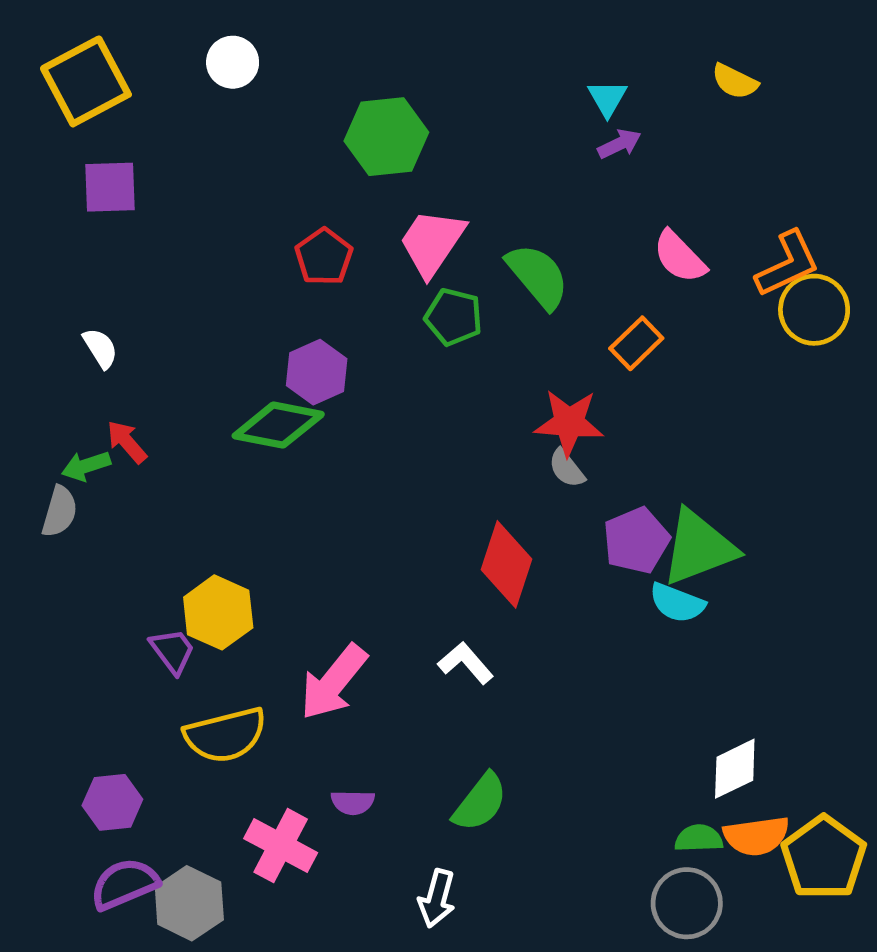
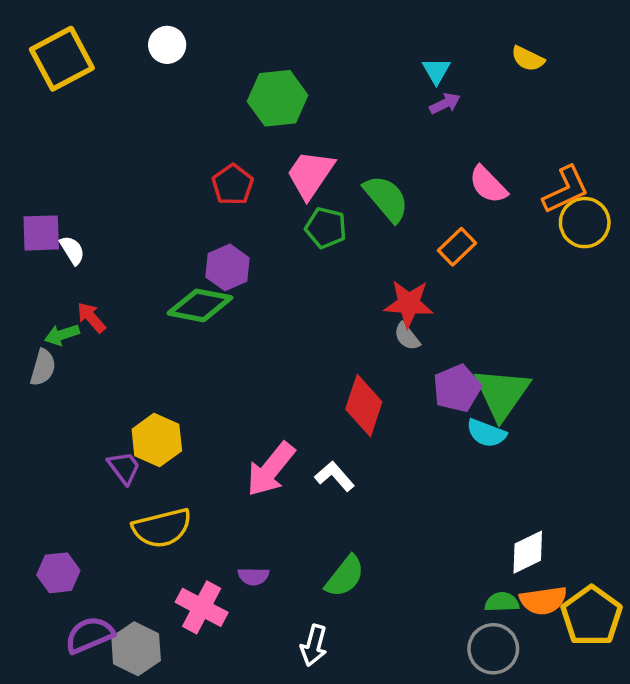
purple square: (110, 187) -> (41, 233), moved
green triangle: (699, 548) -> (502, 393), turned -34
pink arrow: (333, 682) -> (271, 469), moved
purple hexagon: (112, 802) -> (58, 573), moved

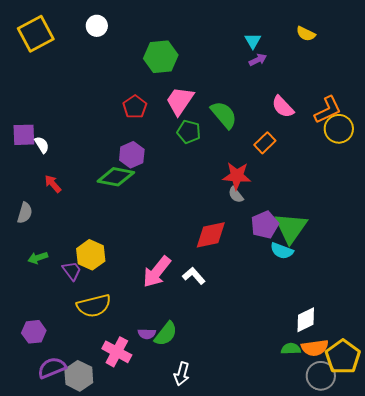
green arrow: (62, 335) -> (38, 258), moved
red diamond: (364, 405) -> (211, 235), turned 60
green semicircle: (345, 576) -> (166, 334), moved
gray circle: (493, 649) -> (321, 376), moved

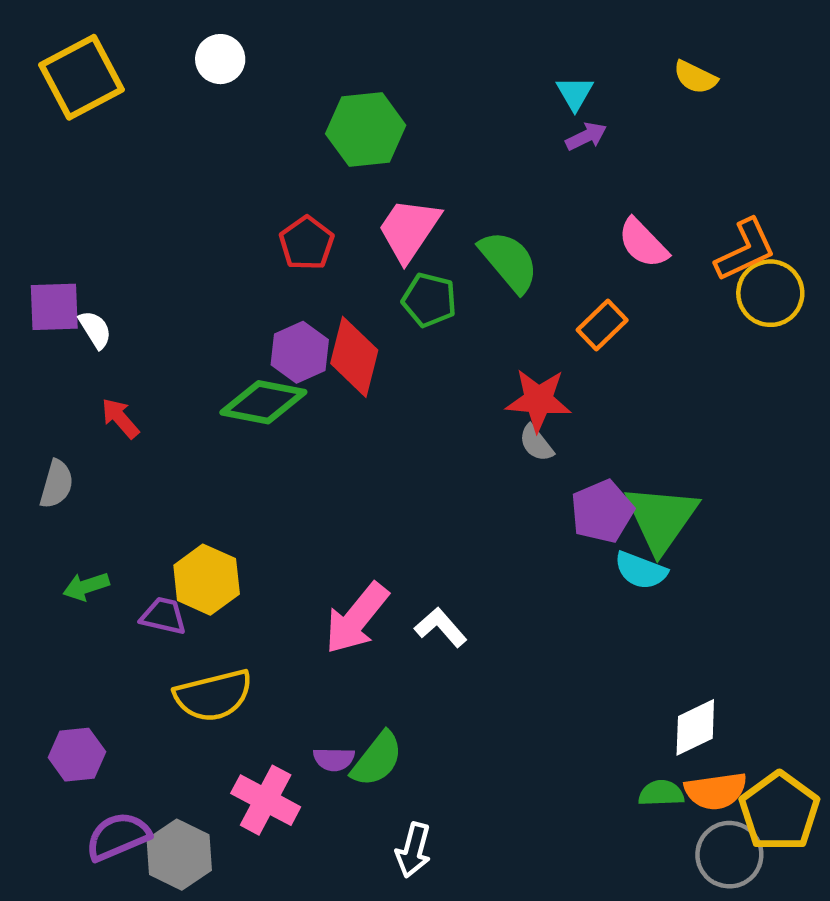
red diamond: (211, 235) -> (354, 357), moved, turned -64
purple trapezoid: (72, 271) -> (163, 616), turned -40

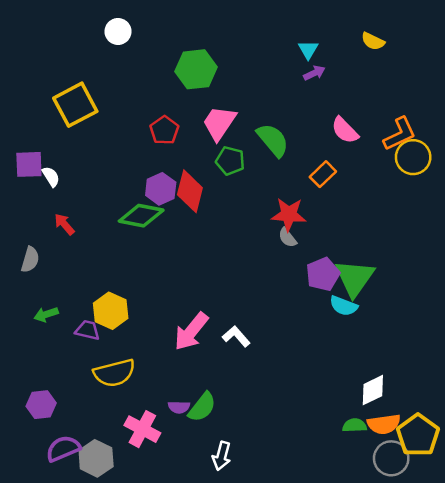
yellow square: (82, 77) -> (75, 105), moved

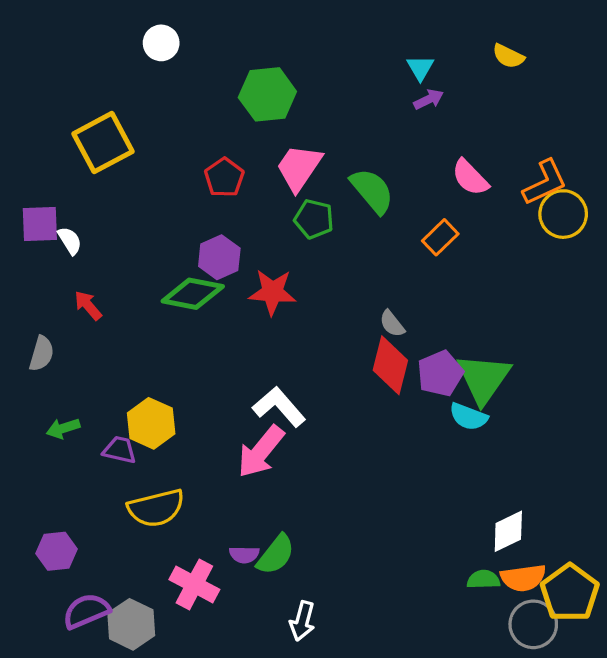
red diamond: (190, 191) -> (390, 365), moved
red star: (289, 214) -> (272, 292), moved
white L-shape: (236, 336) -> (279, 407), moved, size x1.4

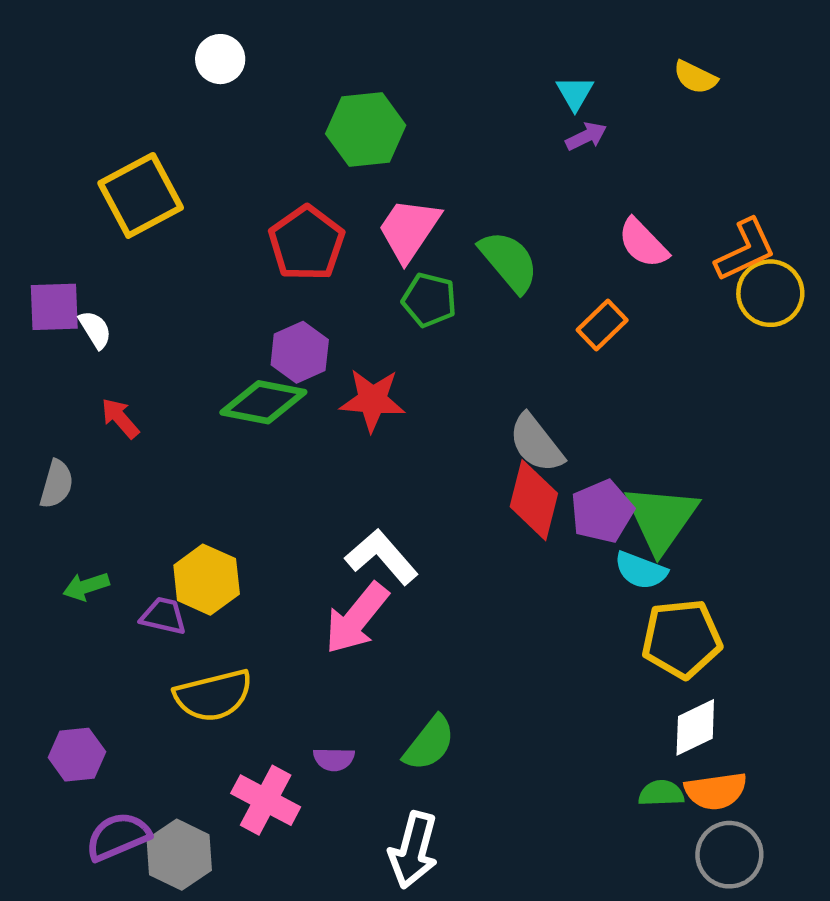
red pentagon: (224, 177) -> (307, 243), size x1.4
gray semicircle: (392, 324) -> (536, 443), size x1.6
green semicircle: (276, 555) -> (429, 743), moved
yellow pentagon: (570, 593) -> (682, 639), moved, turned 30
white arrow: (302, 621) -> (413, 850), size x1.4

